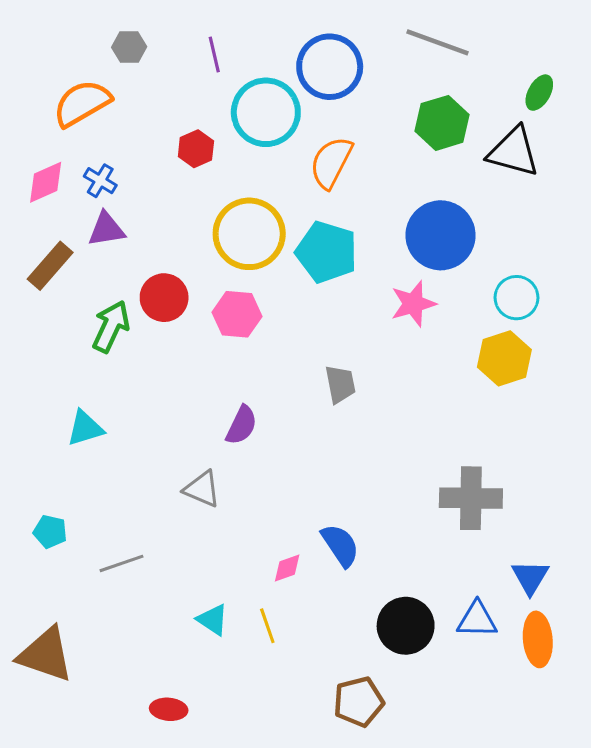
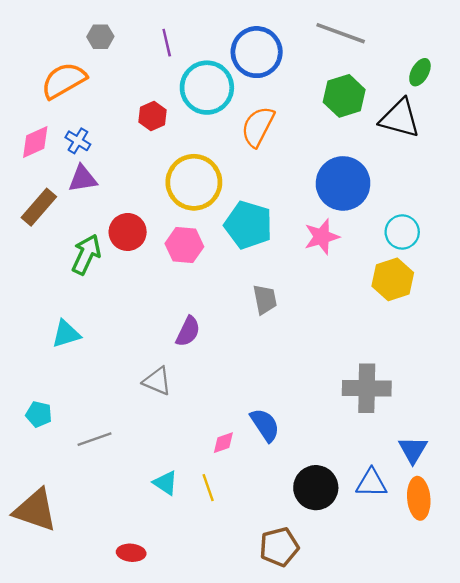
cyan pentagon: (327, 252) -> (248, 225), moved

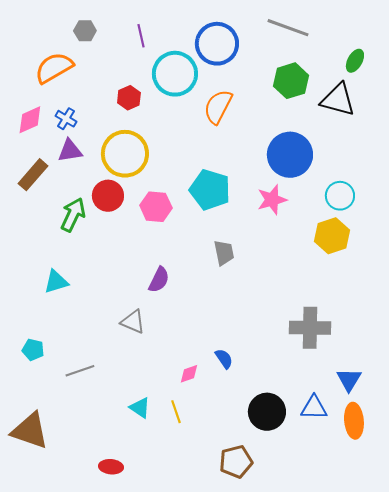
yellow circle: (194, 182) -> (125, 154), moved
blue semicircle: (265, 425) -> (224, 359), size x0.7

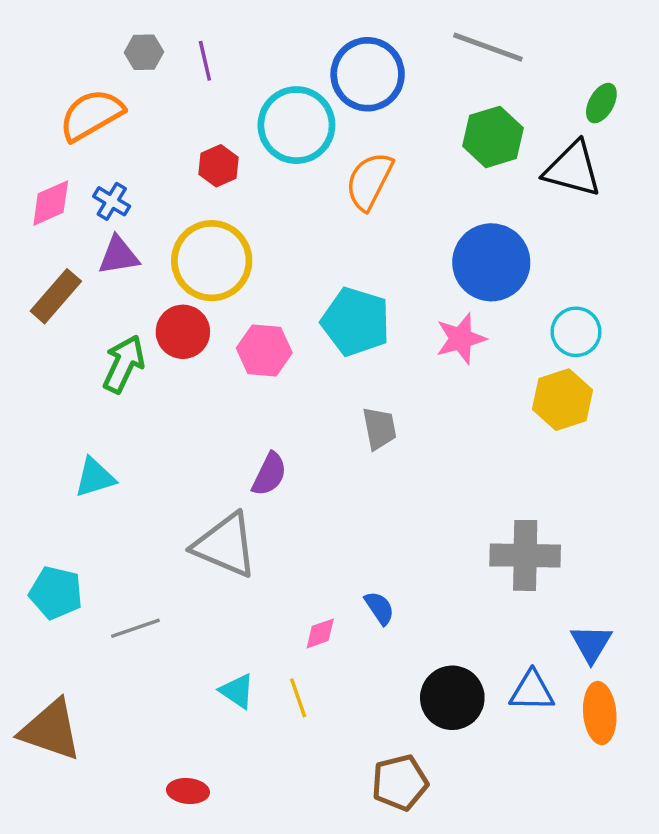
purple line: (141, 36) -> (205, 61), moved
gray triangle: (133, 322) -> (225, 545), size x1.6
cyan pentagon: (33, 350) -> (56, 593), size x1.4

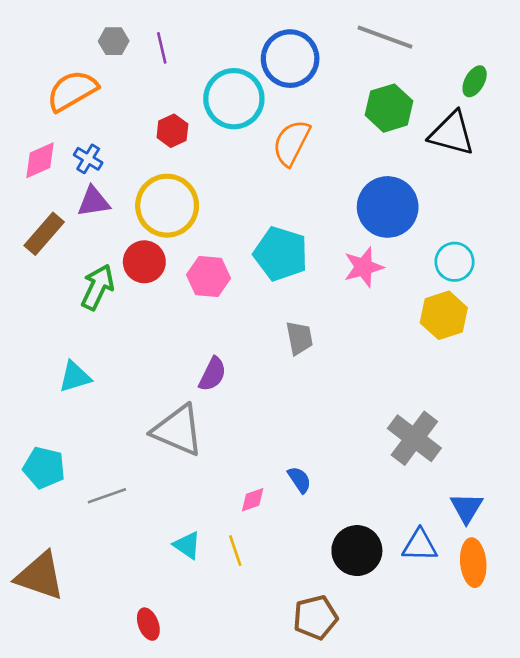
gray cross: (525, 555) -> (414, 438), turned 36
red ellipse: (188, 791) -> (148, 624), turned 64

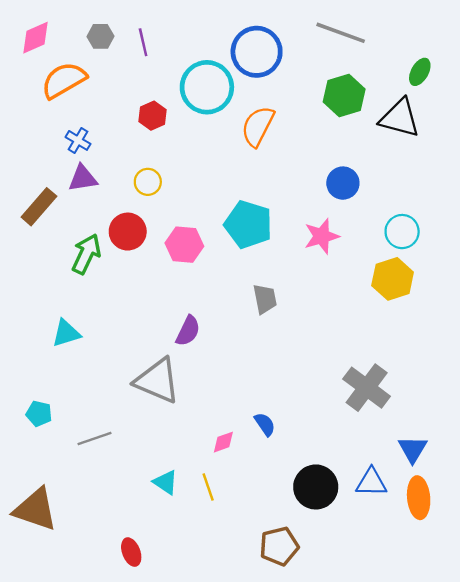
pink diamond: (40, 160) -> (35, 38), moved
yellow circle: (167, 206) -> (148, 182), size x0.5
blue circle: (388, 207) -> (343, 183), size x0.6
cyan pentagon: (44, 468) -> (39, 414), size x0.7

